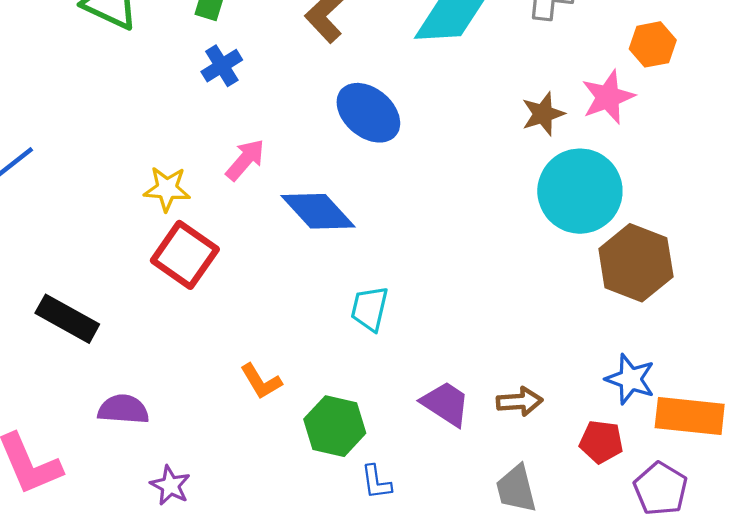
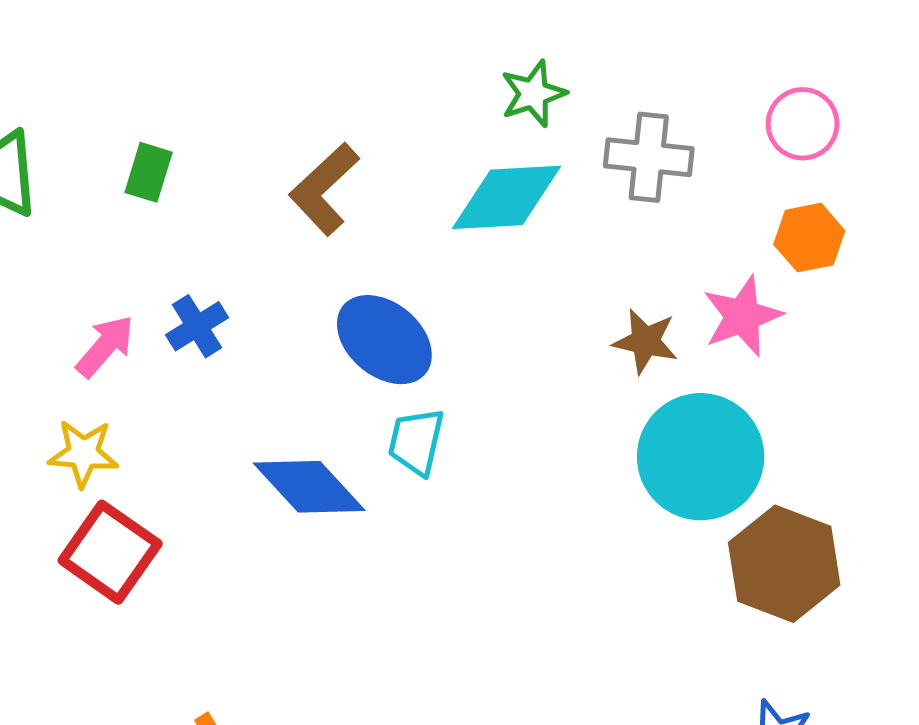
blue cross: (222, 66) -> (197, 326), moved
brown star: (543, 114) -> (645, 341), turned 30
pink arrow: (245, 160) -> (105, 346), moved
cyan trapezoid: (370, 309) -> (416, 442), moved

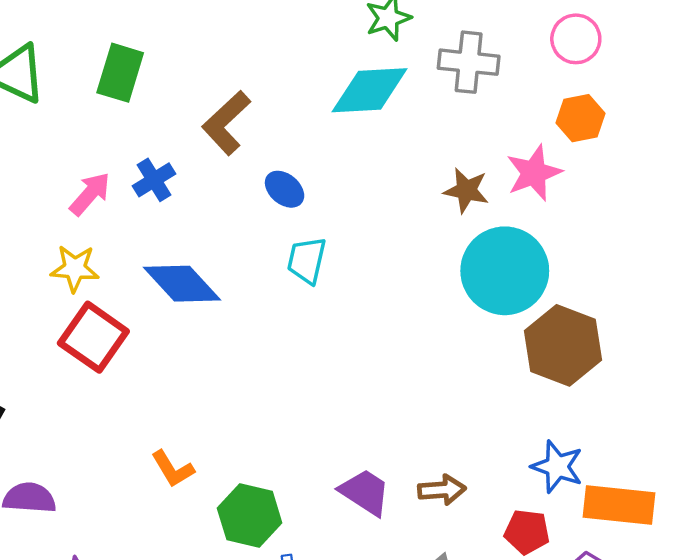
green rectangle: (149, 172) -> (120, 73), size x1.4
brown L-shape: (324, 189) -> (226, 123), moved
blue ellipse: (384, 340) -> (285, 189), size x0.6
blue diamond: (309, 487) -> (182, 284), moved

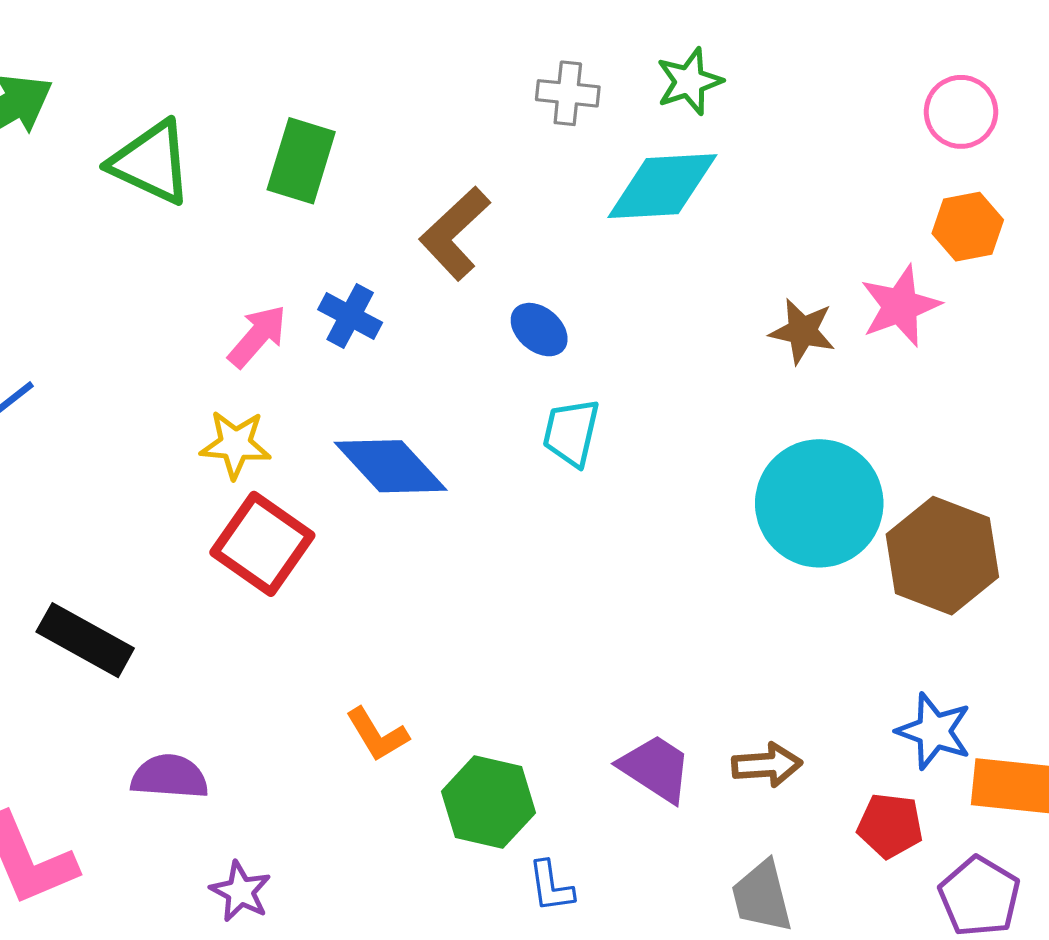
gray cross: (469, 62) -> (568, 93), moved, size x0.7
blue cross: (154, 180) -> (350, 316), turned -30
cyan circle: (505, 271) -> (819, 503), moved

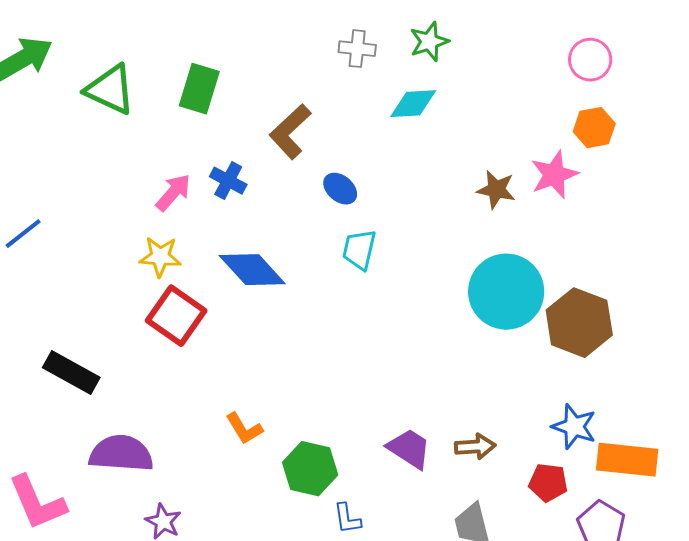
cyan diamond: (662, 186) -> (413, 104), size x0.7
purple semicircle: (170, 777) -> (121, 454), size x1.4

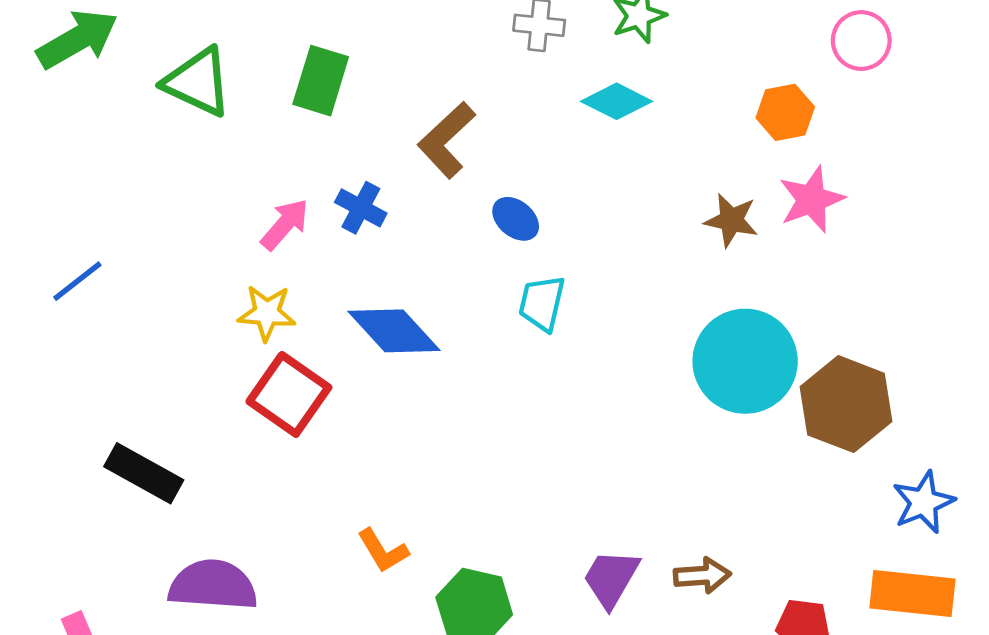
cyan diamond: (413, 104) -> (617, 101), turned 30
orange hexagon: (594, 128) -> (785, 112), moved
blue star: (574, 427) -> (923, 502), moved, turned 30
purple trapezoid: (409, 449) -> (611, 578), turned -93

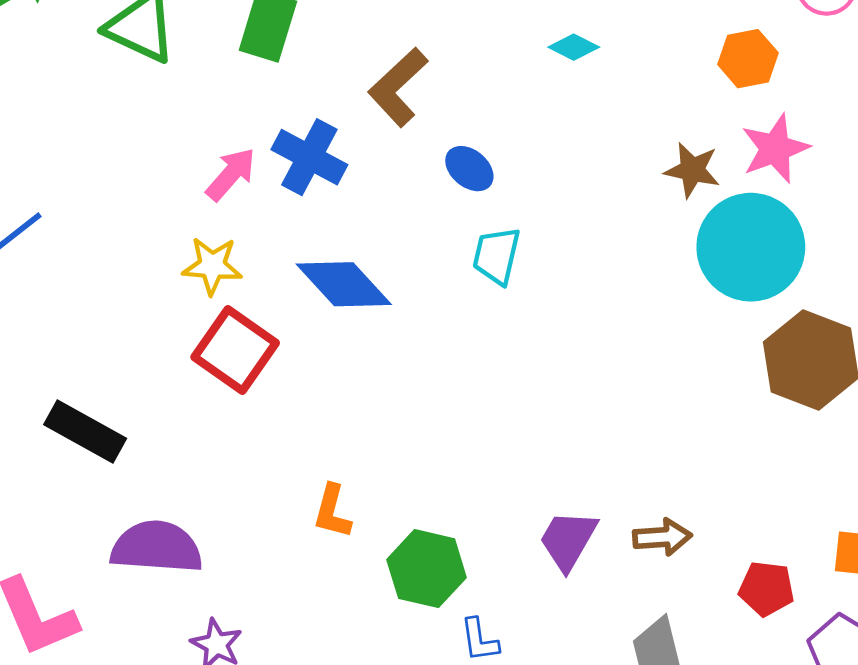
cyan diamond: (617, 101) -> (574, 47), size x0.7
blue cross: (361, 208) -> (309, 157), size x1.4
cyan circle: (745, 361) -> (751, 247), moved
orange L-shape: (383, 551) -> (332, 511), turned 46

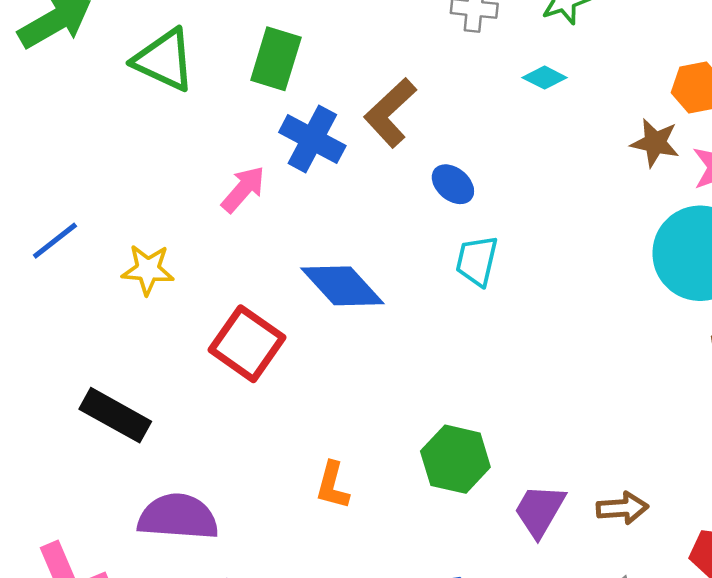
blue cross: (309, 157) -> (312, 139), moved
brown star: (692, 170) -> (655, 143), moved
yellow star: (212, 266) -> (148, 270), moved
green hexagon: (427, 569) -> (455, 459), moved

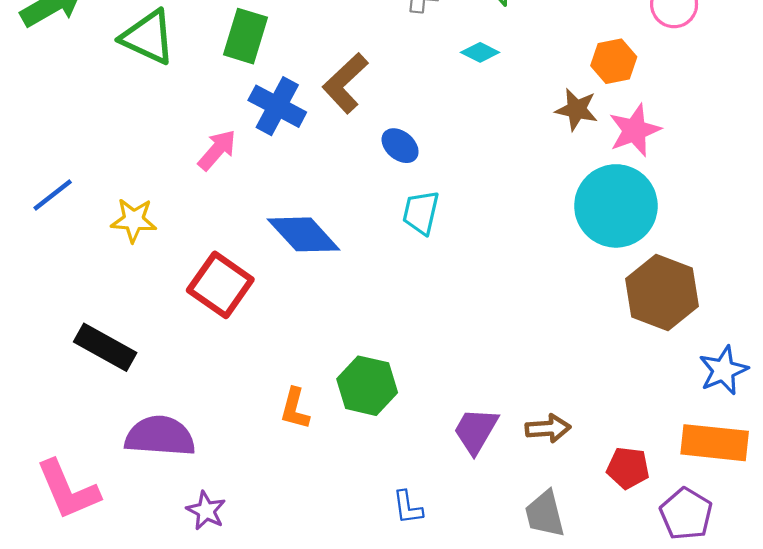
green hexagon: (455, 459) -> (367, 386), moved

